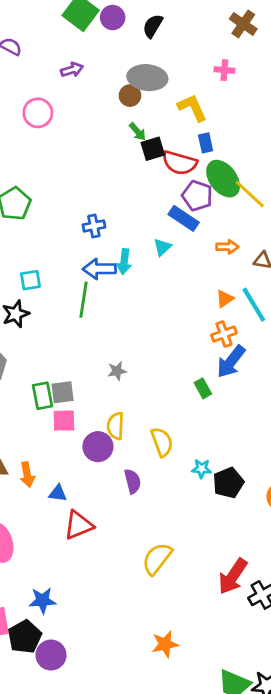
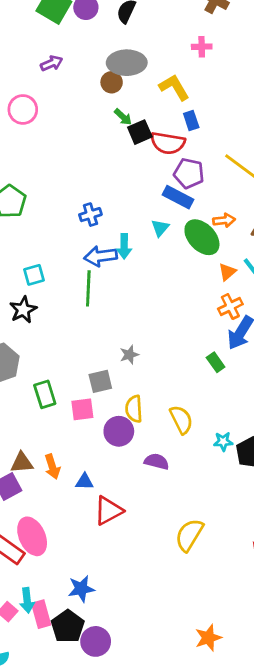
green ellipse: (223, 179) -> (202, 237), moved
gray square: (63, 392) -> (100, 381), moved
green rectangle: (42, 396) -> (45, 394), moved
purple semicircle: (132, 481) -> (157, 462), turned -55
orange star: (165, 644) -> (208, 638), moved

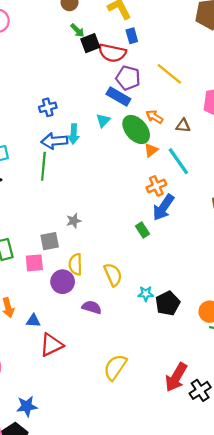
orange arrow: (224, 220) -> (154, 117), turned -144
orange triangle: (227, 272) -> (151, 150), moved

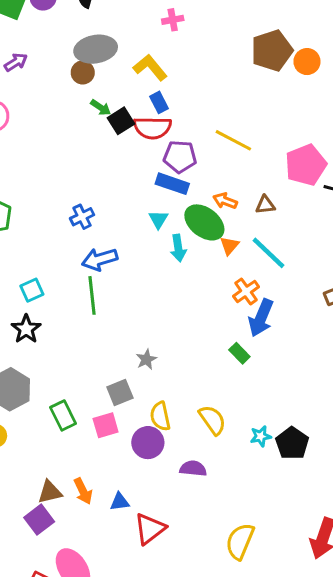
blue rectangle: (132, 36) -> (159, 102), moved
cyan arrow: (74, 134) -> (178, 248), moved

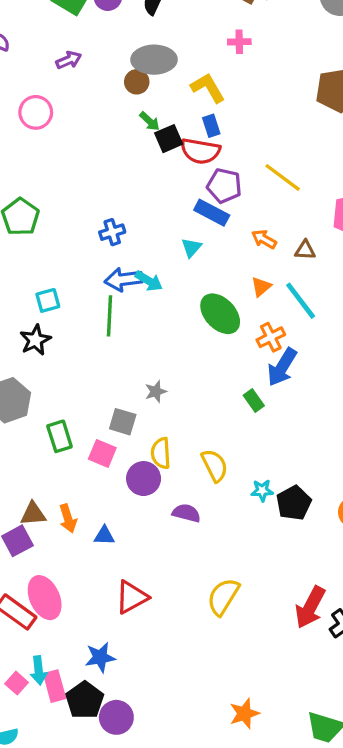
green ellipse: (204, 222) -> (220, 314), moved
cyan arrow: (178, 248) -> (149, 281), moved, turned -60
gray square: (120, 393) -> (123, 422), turned 30
pink square: (106, 425) -> (102, 453), turned 30
red triangle: (150, 529) -> (132, 597), moved

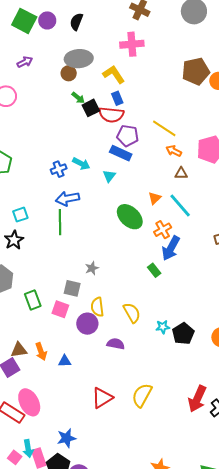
pink cross: (239, 42) -> (132, 44), size x1.6
orange arrow: (264, 239) -> (174, 151), moved
cyan arrow: (149, 281) -> (81, 164), moved
red triangle: (132, 597) -> (102, 398), moved

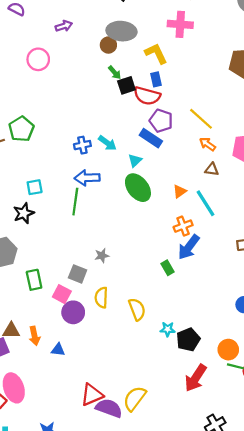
green ellipse: (130, 217) -> (138, 188), moved
purple circle: (87, 324) -> (73, 312), moved
purple semicircle: (116, 344) -> (109, 408), moved, size x1.4
red arrow: (197, 399) -> (196, 378), moved

